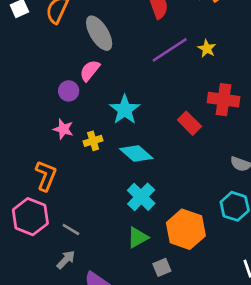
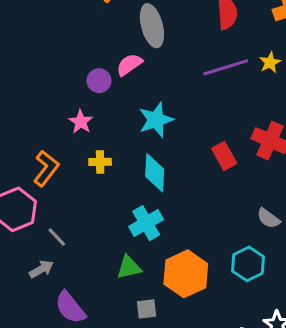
yellow star: (207, 49) -> (270, 63), moved
yellow cross: (93, 141) -> (100, 162), moved
cyan diamond: (136, 153) -> (155, 173), turned 36

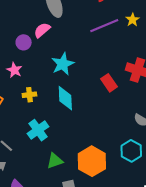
cyan cross: (146, 223) -> (38, 130), moved

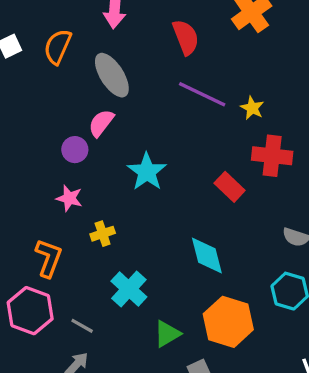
yellow star: (133, 20) -> (252, 108), moved
purple line: (104, 26) -> (202, 94), turned 60
cyan diamond: (65, 98) -> (207, 255), moved

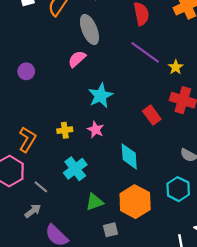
purple circle: (75, 150) -> (26, 71), moved
pink star: (69, 198) -> (96, 130), moved

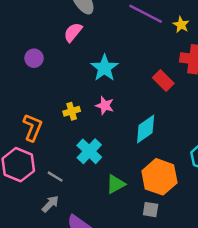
purple circle: (26, 71) -> (34, 58), moved
cyan diamond: (129, 156) -> (146, 129), turned 68
gray square: (110, 230) -> (151, 210), moved, turned 32

